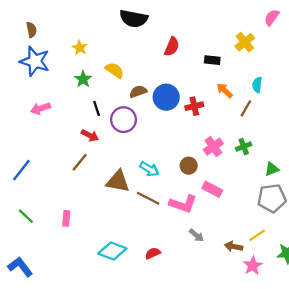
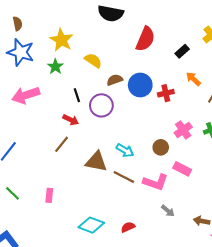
red semicircle: (172, 47) -> (145, 39), size x1.4
yellow star: (80, 48) -> (62, 40), size x1.6
black rectangle: (212, 60) -> (182, 51), turned -48
green star: (83, 79) -> (55, 67), moved
pink arrow: (40, 108) -> (26, 95), size x1.5

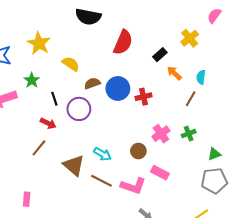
green star: (55, 67) -> (32, 80), moved
orange arrow: (193, 79) -> (174, 73), moved
brown triangle: (96, 162) -> (74, 165), turned 30

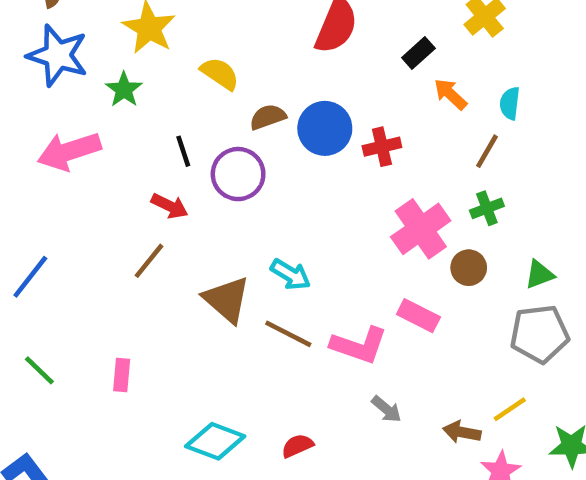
green star: (32, 80) -> (124, 90), moved
pink cross: (161, 134) -> (421, 229), size x1.4
green cross: (189, 134) -> (487, 208), moved
brown circle: (138, 151) -> (469, 268), moved

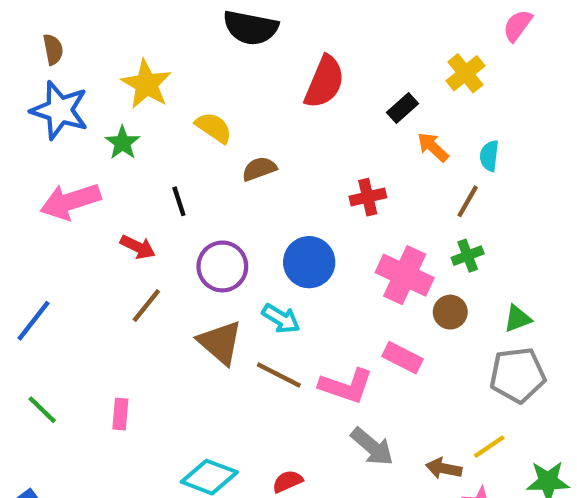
blue circle: (325, 128) -> (309, 262), moved
purple circle: (238, 174) -> (222, 266), moved
red arrow: (170, 206) -> (138, 247), moved
pink cross: (421, 229) -> (405, 275), turned -30
gray arrow: (386, 409) -> (372, 447), size x1.5

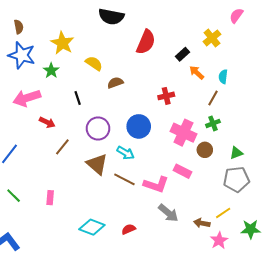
red arrow: (138, 247) -> (47, 122), moved

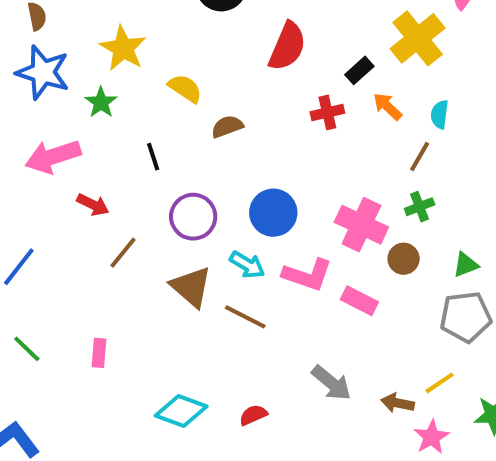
yellow cross: (212, 38) -> (418, 38), size x1.5
red cross: (166, 96) -> (327, 112), moved
pink L-shape: (156, 184) -> (307, 275), moved

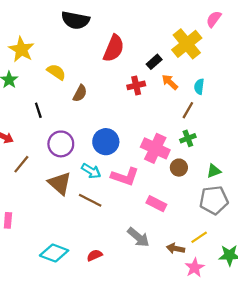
brown semicircle: (227, 126) -> (80, 93), turned 138
pink rectangle: (359, 301) -> (156, 204), moved

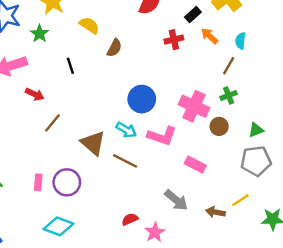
purple circle: (61, 144) -> (67, 182), moved
cyan diamond: (54, 253) -> (58, 226), moved
pink star: (195, 268) -> (155, 232), moved

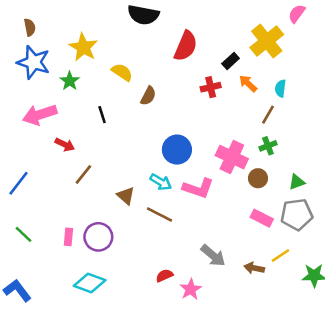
brown triangle: (93, 143) -> (126, 196), size x0.7
pink rectangle: (195, 164) -> (262, 218), moved

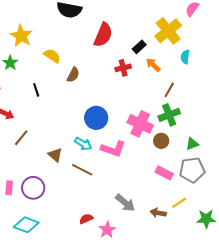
cyan semicircle: (280, 88) -> (185, 57), moved
green cross: (268, 146) -> (169, 115), size x1.5

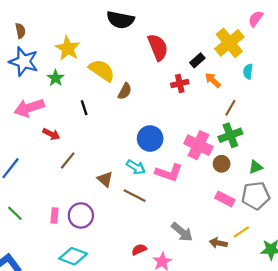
red semicircle: (103, 35) -> (158, 47), turned -45
yellow semicircle: (52, 56) -> (102, 70), size x1.4

